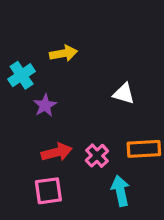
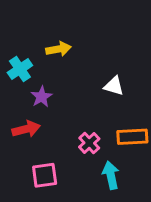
red arrow: (57, 152) -> (26, 129), moved

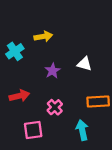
purple star: (41, 97) -> (52, 71), moved
pink cross: (89, 143) -> (55, 107), moved

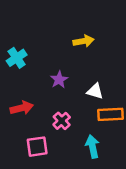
yellow arrow: (43, 36) -> (83, 41), moved
white triangle: (84, 64) -> (95, 91), moved

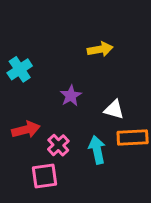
pink cross: (62, 121) -> (58, 145), moved
cyan arrow: (92, 147) -> (97, 150), moved

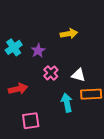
purple star: (71, 96) -> (38, 51), moved
pink cross: (58, 145) -> (51, 73), moved

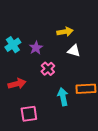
white triangle: (78, 75) -> (74, 51), moved

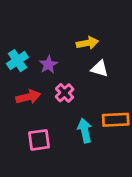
red arrow: (17, 84) -> (28, 97), moved
pink square: (29, 114) -> (39, 140), moved

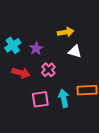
red arrow: (28, 97) -> (21, 73), turned 30
pink square: (39, 140) -> (40, 99), moved

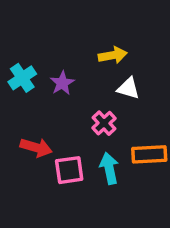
pink cross: (48, 70) -> (104, 123), moved
red arrow: (21, 73) -> (36, 147), moved

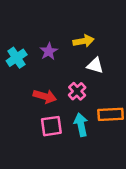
purple star: (62, 83) -> (49, 51), moved
red arrow: (36, 147) -> (45, 96), moved

